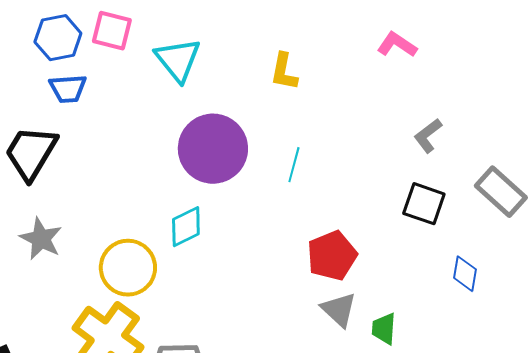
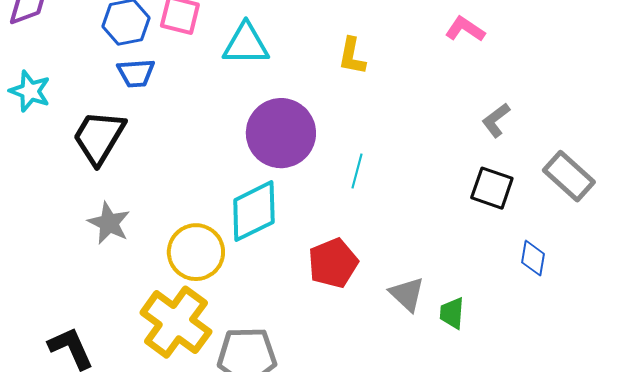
cyan triangle: (178, 60) -> (246, 44), turned -51
cyan line: (294, 165) -> (357, 171), moved
cyan diamond: (186, 227) -> (254, 211), size x1.5
red pentagon: (332, 256) -> (333, 263), moved

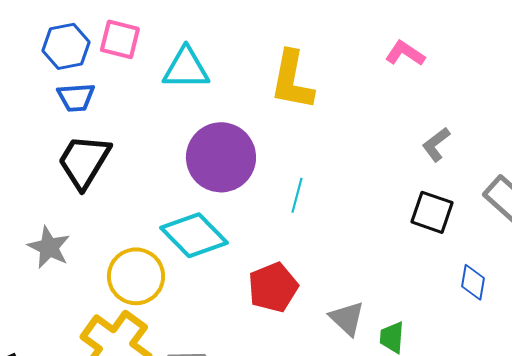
yellow L-shape: (352, 56) -> (292, 80), size x1.6
black trapezoid: (99, 137) -> (84, 161), moved
cyan diamond: (254, 211) -> (194, 235), turned 72

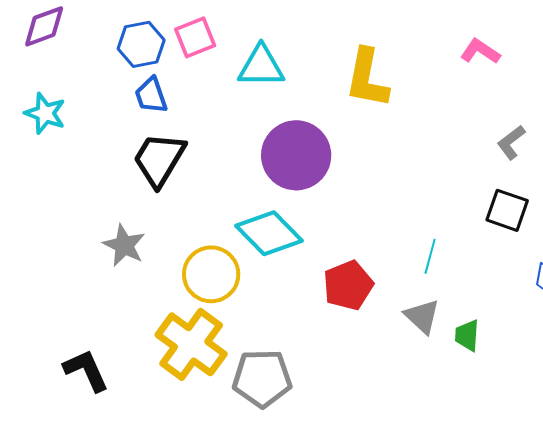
pink square: (120, 39) -> (195, 37), turned -36
blue trapezoid: (76, 97) -> (151, 95), turned 75
cyan line: (297, 195) -> (430, 256), moved

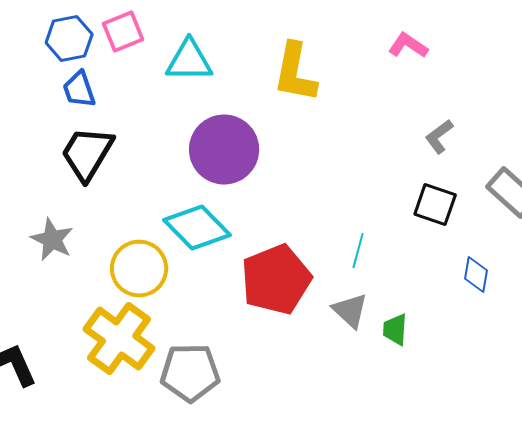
red pentagon: (348, 285) -> (276, 280), size x1.4

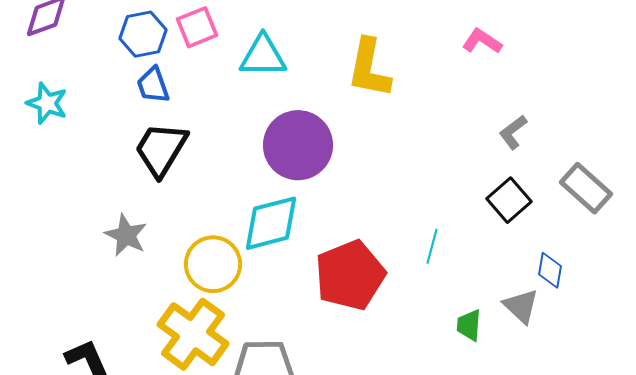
black square: (435, 205) -> (509, 200), turned 30
cyan diamond: (197, 228) -> (271, 223), turned -60
gray triangle: (350, 311) -> (521, 306), moved

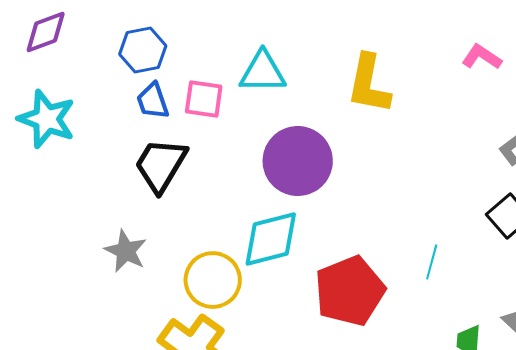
pink square: (197, 27) -> (204, 99), moved, turned 30
cyan star: (47, 103) -> (47, 119), size x1.4

